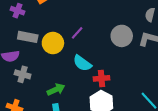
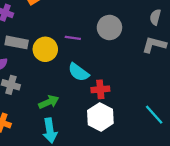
purple line: (77, 33) -> (73, 38), turned 56
gray circle: (122, 36) -> (109, 28), moved

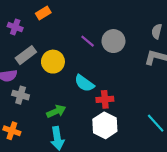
purple line: (73, 38) -> (88, 41), moved, turned 32
gray rectangle: (17, 42) -> (26, 55), turned -48

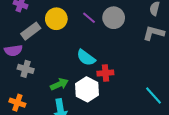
yellow circle: (53, 62) -> (56, 19), moved
white hexagon: (105, 125) -> (87, 89), moved

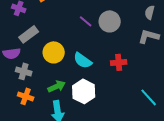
yellow circle: (56, 19) -> (54, 52), moved
red cross: (105, 73) -> (119, 62), moved
orange cross: (17, 103) -> (26, 96), moved

